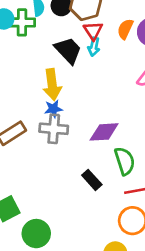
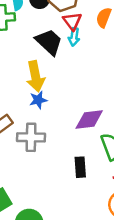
gray cross: (54, 129) -> (31, 137), moved
black rectangle: (92, 180) -> (80, 167), turned 42

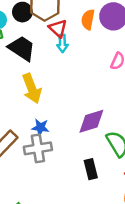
black trapezoid: (49, 42) -> (22, 48), moved
blue star: (38, 100) -> (40, 127), moved, turned 30

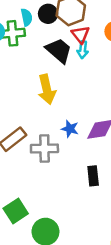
black trapezoid: (22, 48) -> (59, 51), moved
blue star: (40, 127) -> (70, 129), moved

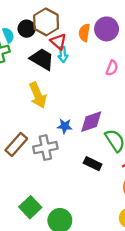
black rectangle: (93, 176) -> (93, 164), turned -48

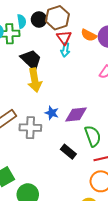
orange semicircle: (84, 33) -> (89, 35), turned -84
black trapezoid: (42, 59) -> (31, 60), moved

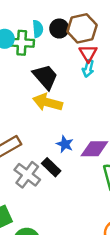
yellow arrow: (35, 80) -> (48, 102), turned 110
gray cross: (30, 128) -> (27, 175), moved, turned 30
black rectangle: (68, 152) -> (51, 167), moved

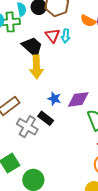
red triangle: (88, 53) -> (53, 35), moved
yellow arrow: (48, 102) -> (36, 67), turned -100

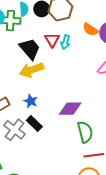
yellow arrow: (36, 67) -> (32, 70), turned 65
blue star: (54, 99) -> (31, 101), moved

